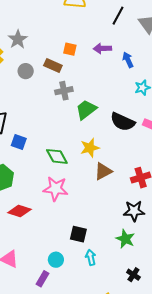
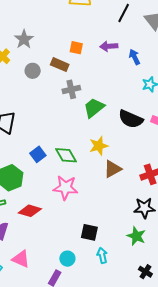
blue square: (19, 142) -> (38, 154), moved, turned 35

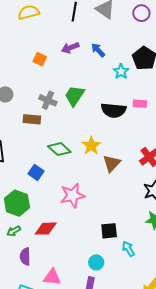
orange square: (76, 48) -> (40, 59), turned 32
brown rectangle: (60, 65) -> (32, 119), moved
gray cross: (71, 89) -> (48, 100), turned -36
green trapezoid: (94, 108) -> (75, 96), moved
green diamond: (66, 155) -> (59, 149), moved

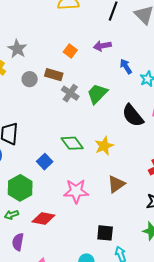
blue arrow: (98, 50) -> (126, 66), moved
black semicircle: (114, 110) -> (133, 116), turned 35
brown rectangle: (32, 119) -> (54, 75), moved
brown triangle: (112, 163) -> (116, 184), moved

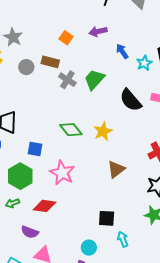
blue square: (45, 162) -> (35, 149), moved, turned -35
pink star: (76, 191) -> (62, 173), moved, turned 30
purple semicircle: (18, 242) -> (30, 232), moved, turned -78

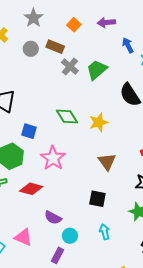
gray star: (13, 37) -> (33, 18), moved
brown triangle: (116, 169) -> (107, 162), turned -36
black square: (107, 218) -> (97, 199), moved
purple semicircle: (30, 232) -> (53, 218), moved

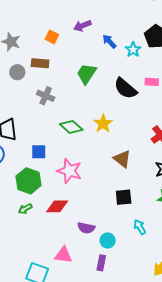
gray cross: (70, 67) -> (46, 96), moved

